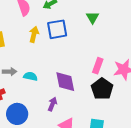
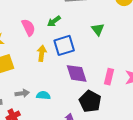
purple diamond: (65, 82) -> (77, 73), moved
black pentagon: (102, 89) -> (90, 101), moved

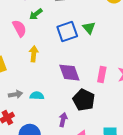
green arrow: (54, 21) -> (36, 14), moved
blue square: (64, 45) -> (67, 31), moved

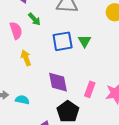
green arrow: (36, 14) -> (34, 19), turned -104
yellow arrow: (34, 54) -> (26, 58), turned -35

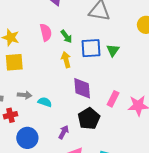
green arrow: (34, 19) -> (66, 36), moved
yellow arrow: (26, 58) -> (66, 60), moved

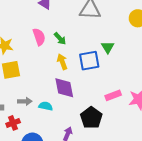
blue square: (91, 48) -> (89, 61), moved
purple diamond: (82, 88) -> (64, 88), moved
pink rectangle: (113, 99) -> (113, 95), turned 49

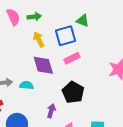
green arrow: (60, 39) -> (34, 17), turned -48
green triangle: (108, 47) -> (83, 21), turned -32
pink rectangle: (113, 95) -> (72, 58), moved

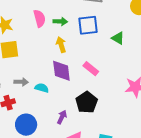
green triangle: (83, 21) -> (118, 38), moved
blue square: (66, 36) -> (88, 25), moved
pink rectangle: (72, 58) -> (91, 69), turned 56

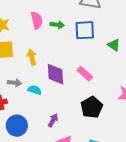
yellow arrow: (61, 45) -> (32, 57), moved
black pentagon: (87, 102) -> (92, 107), moved

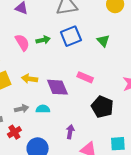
green triangle: (114, 45) -> (103, 41), turned 32
yellow arrow: (32, 57) -> (30, 79), turned -49

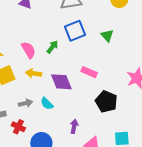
green arrow: (43, 40) -> (52, 47), moved, turned -40
pink semicircle: (22, 42) -> (29, 50), moved
cyan semicircle: (43, 109) -> (47, 104), turned -136
red cross: (14, 132) -> (18, 127), turned -32

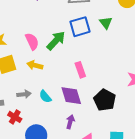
green triangle: (107, 35) -> (106, 23), moved
green arrow: (52, 47) -> (56, 41), size x1.5
pink rectangle: (89, 72) -> (80, 70), moved, turned 42
purple diamond: (61, 82) -> (71, 96), moved

